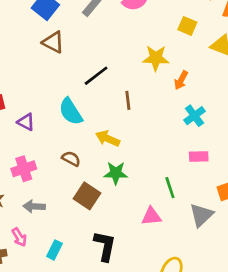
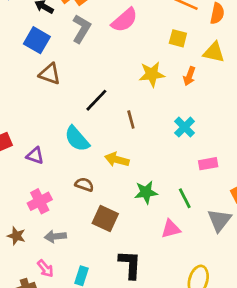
orange arrow: (181, 80) -> (189, 76), moved
cyan cross: (194, 116) -> (185, 127), moved
green star: (116, 173) -> (146, 192), moved

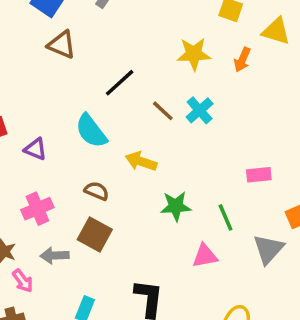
brown line: (131, 119) -> (163, 111), turned -36
cyan cross: (185, 127) -> (200, 110), moved
brown square: (105, 218) -> (95, 234), moved
pink arrow: (45, 269) -> (23, 281), moved

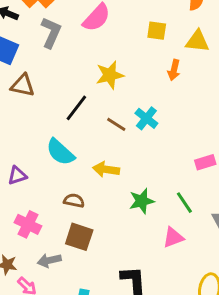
yellow star: (194, 54) -> (110, 75), moved
purple triangle: (35, 149) -> (17, 176), turned -30
pink cross: (37, 209) -> (28, 224), turned -30

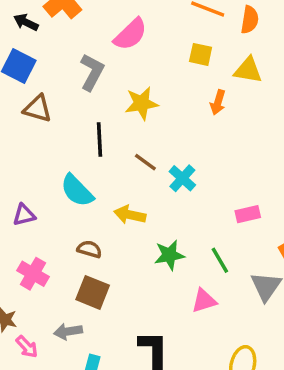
gray L-shape: (51, 33) -> (92, 72), moved
black line: (76, 108) -> (99, 139), turned -44
cyan cross: (146, 118) -> (182, 178), moved
gray arrow: (49, 260) -> (68, 331), moved

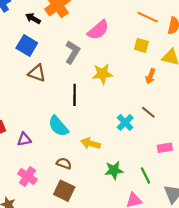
brown line: (145, 162) -> (148, 112), moved

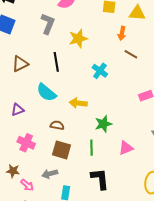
brown triangle: (37, 73) -> (20, 64), moved, turned -36
brown line: (148, 112) -> (131, 54), moved
cyan cross: (125, 123) -> (100, 71), moved
green line: (145, 176) -> (92, 148), moved, turned 35

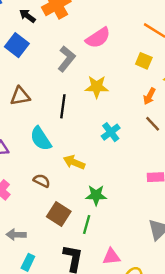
green line: (92, 148) -> (87, 225), moved
pink triangle: (126, 148) -> (111, 257), moved
brown square: (62, 150) -> (59, 214), moved

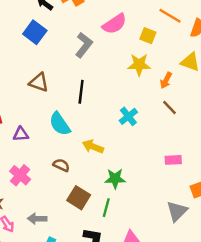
yellow square: (144, 61) -> (148, 36), moved
yellow star: (97, 87) -> (139, 65), moved
brown triangle: (20, 96) -> (39, 82), turned 30

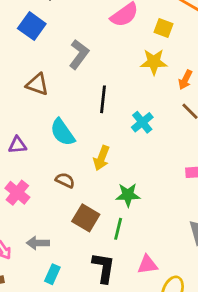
gray L-shape: (84, 45) -> (79, 54), moved
black line: (81, 92) -> (103, 99), moved
yellow arrow: (93, 147) -> (101, 158), turned -90

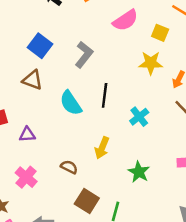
blue square: (32, 26) -> (40, 46), moved
brown triangle: (37, 84) -> (33, 80), moved
cyan semicircle: (62, 132) -> (71, 103), moved
green star: (128, 195) -> (139, 172), moved, turned 30

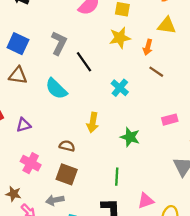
black line: (105, 95) -> (84, 62), moved, turned -30
brown square: (87, 201) -> (67, 174), moved

